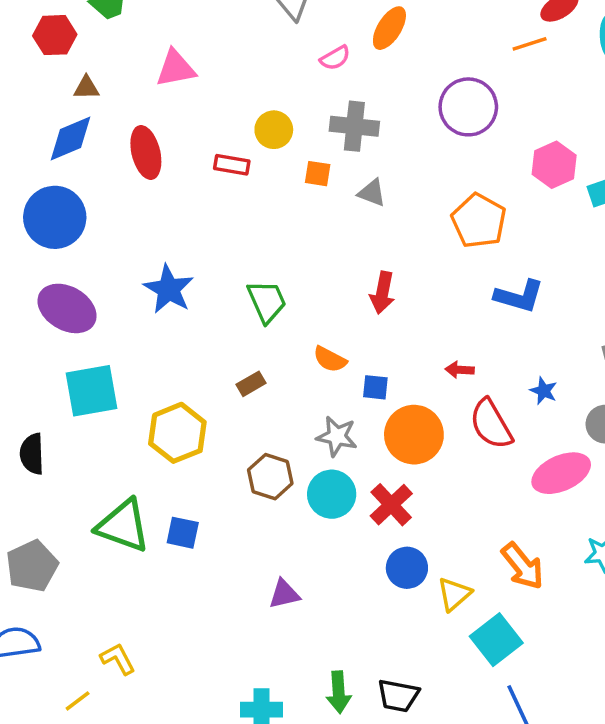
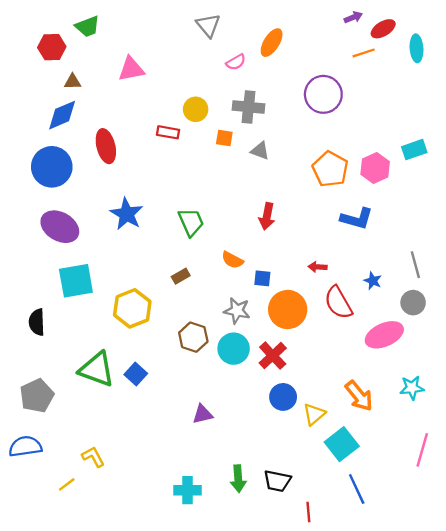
red ellipse: (146, 152) -> (106, 146), moved
pink hexagon: (554, 165) -> (375, 168), moved
blue square: (183, 533) -> (136, 374), turned 30

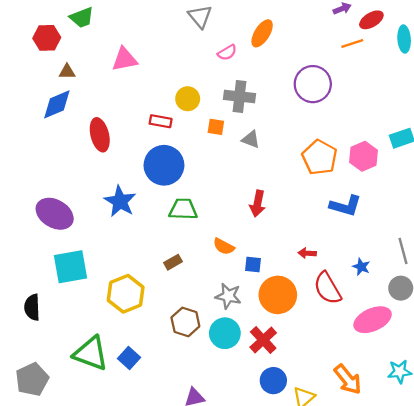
blue circle: (52, 167) -> (164, 165), moved
green trapezoid: (191, 222) -> (183, 209), turned -64

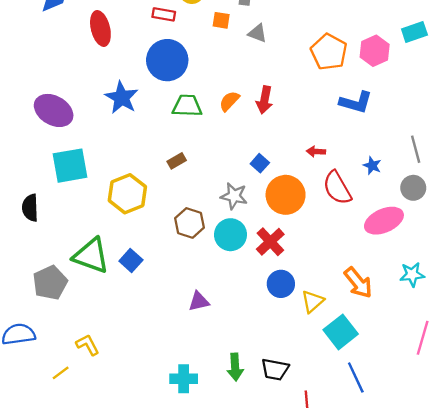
orange semicircle: (224, 246) -> (229, 101), moved, turned 105
blue square: (253, 264) -> (260, 163), turned 36
gray pentagon: (32, 379) -> (50, 283), moved

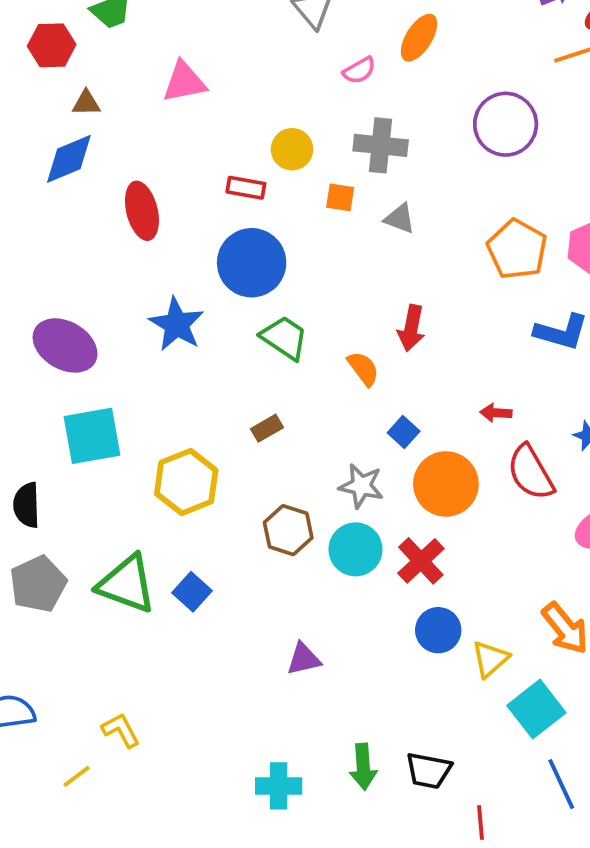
orange semicircle: (229, 101) -> (363, 369), moved, turned 100
green trapezoid: (187, 106) -> (284, 338), turned 32
gray pentagon: (50, 283) -> (38, 584), moved

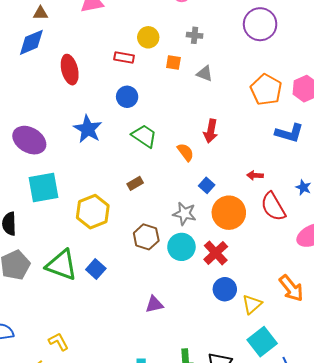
gray cross: (381, 145) -> (195, 35), size x0.6
blue circle: (252, 263) -> (127, 97), size x0.6
cyan square: (536, 709) -> (262, 342), moved

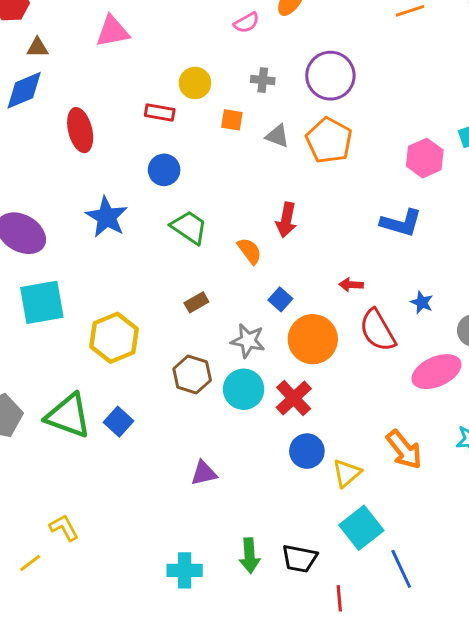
purple circle: (260, 24) -> (330, 76), moved
orange pentagon: (266, 90) -> (329, 140), moved
brown rectangle: (135, 183) -> (196, 302), moved

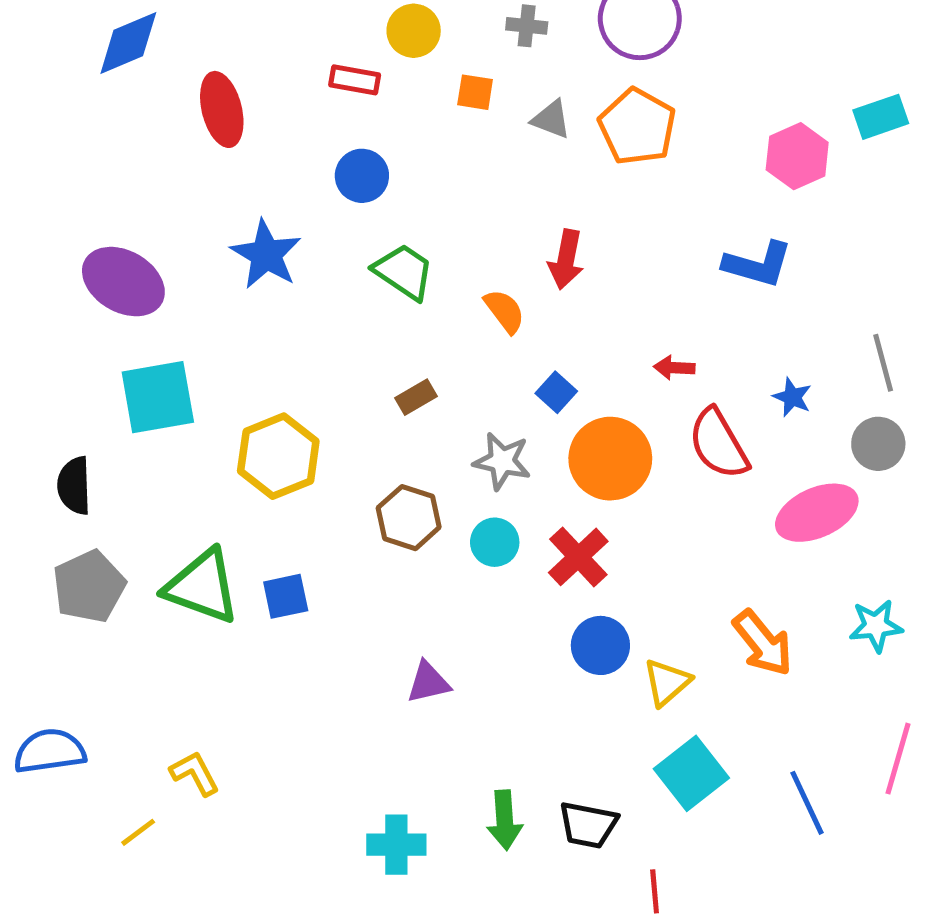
cyan circle: (244, 389) -> (495, 542), size x0.7
blue square: (118, 422) -> (286, 596), turned 36
blue line: (401, 569) -> (807, 803), moved

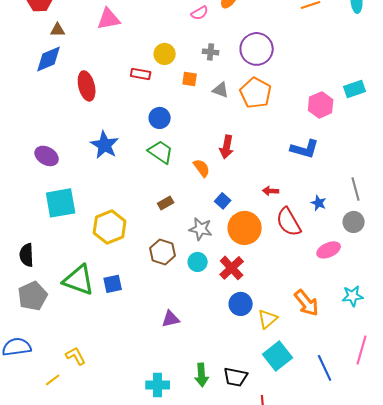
blue circle: (362, 176) -> (160, 118), moved
purple ellipse: (123, 282) -> (47, 156), size x0.7
black semicircle: (74, 486) -> (27, 255), moved
pink ellipse: (817, 513) -> (329, 250), size x0.7
gray pentagon: (89, 586) -> (33, 296), moved

